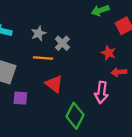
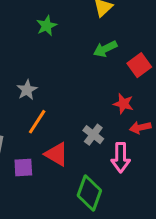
gray cross: (62, 43) -> (93, 135), moved
orange line: (43, 58) -> (37, 122), turned -54
purple square: (20, 98) -> (23, 168), moved

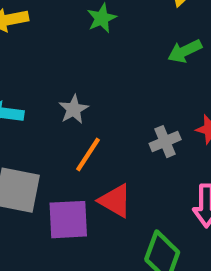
gray cross: (93, 135) -> (165, 142), moved, turned 30
purple square: (23, 168) -> (68, 220), size x1.5

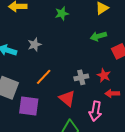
gray star: (74, 109) -> (34, 45), moved
red triangle: (115, 201) -> (67, 98), moved

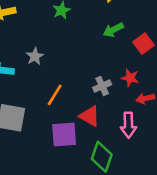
purple square: (29, 106) -> (64, 135), moved

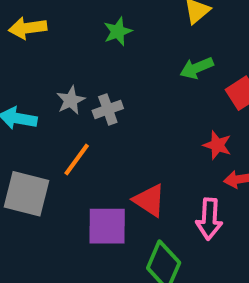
gray cross: (102, 86) -> (108, 109), moved
orange line: (55, 95) -> (77, 159), moved

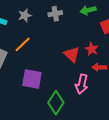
gray cross: (108, 109) -> (55, 14), moved
red triangle: (149, 200) -> (72, 54), moved

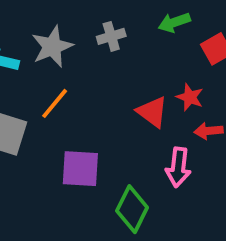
gray star: (25, 15) -> (52, 47), size x1.5

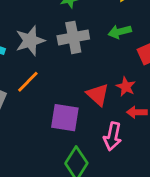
gray cross: (111, 36) -> (73, 37), size x1.5
purple square: (80, 169) -> (65, 118), moved

